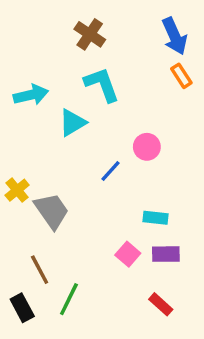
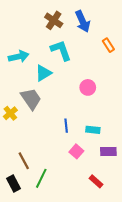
blue arrow: (175, 36) -> (83, 21), moved
blue line: (110, 171) -> (66, 126), moved, turned -48
gray trapezoid: (52, 211) -> (31, 99), moved
purple rectangle: (166, 254) -> (108, 151), moved

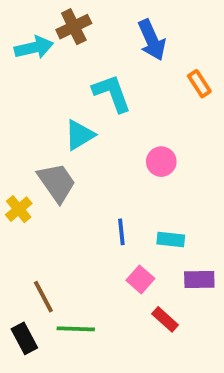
brown cross: (54, 20) -> (74, 27), moved, turned 30
cyan arrow: (19, 56) -> (34, 48), moved
green line: (41, 178) -> (76, 329), turned 66
red rectangle: (96, 181) -> (165, 319), moved

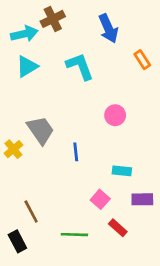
cyan triangle: (80, 135) -> (27, 66), moved
blue line: (121, 232) -> (76, 152), moved
green line: (76, 329) -> (74, 235), moved

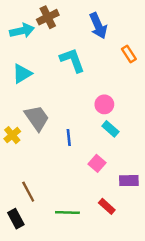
cyan triangle: (27, 66) -> (22, 74), moved
cyan rectangle: (122, 171) -> (110, 129), moved, turned 35
pink square: (100, 199) -> (97, 163), moved

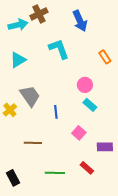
orange rectangle: (129, 54) -> (105, 57), moved
brown line: (28, 192) -> (33, 143), moved, turned -60

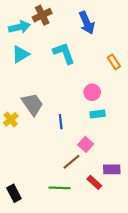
cyan triangle: (18, 60) -> (20, 54), moved
cyan rectangle: (90, 105) -> (98, 114), turned -48
brown line: (33, 143) -> (72, 162), moved, turned -42
purple rectangle: (105, 147) -> (112, 169), moved

